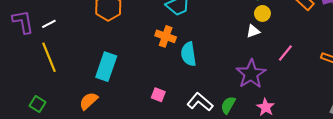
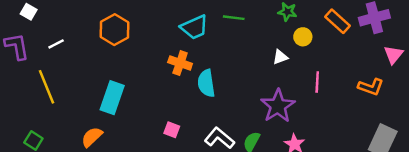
yellow circle: (262, 13) -> (303, 37), moved
white line: (49, 24) -> (56, 44), moved
pink line: (285, 53) -> (317, 82), turned -36

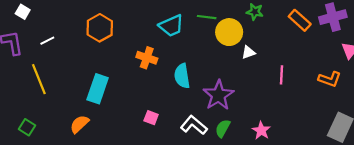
yellow circle: (303, 37) -> (229, 32), moved, size x1.6
orange cross: (180, 63) -> (147, 58), moved
purple star: (278, 106) -> (218, 95), moved

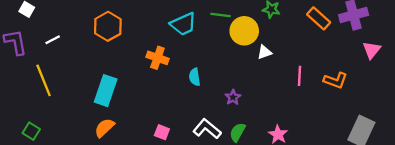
cyan semicircle: (182, 76) -> (195, 77), size x0.7
orange L-shape: (330, 79) -> (335, 80), moved
purple star: (218, 95) -> (233, 97), size x0.5
pink square: (151, 118) -> (162, 132), moved
orange semicircle: (79, 124) -> (104, 128), moved

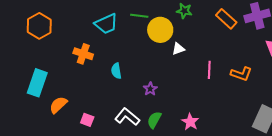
orange semicircle: (104, 128) -> (58, 105), moved

